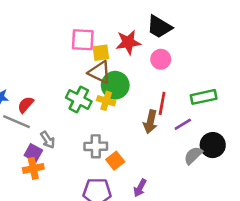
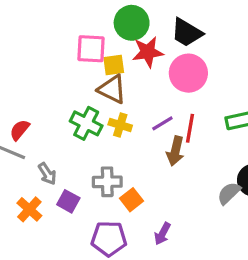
pink circle: (161, 59) -> (188, 73), size x1.5
green circle: (115, 85) -> (132, 23), moved
purple line: (183, 124) -> (162, 123), moved
purple square: (33, 153) -> (68, 201), moved
orange cross: (33, 168) -> (29, 209), turned -36

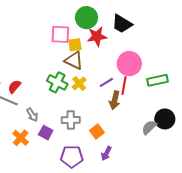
pink circle: (188, 73) -> (129, 64), moved
yellow cross: (120, 125) -> (79, 83), turned 32
orange square: (132, 200) -> (97, 131), moved

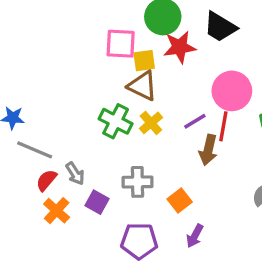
red semicircle: (14, 87) -> (46, 180), moved

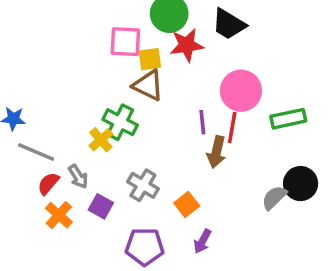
purple line: (195, 121) -> (202, 122), turned -65
yellow cross: (151, 123) -> (101, 140), moved
gray cross: (137, 182) -> (143, 185), turned 32

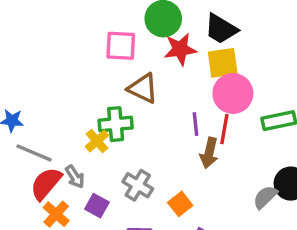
yellow square: (150, 59) -> (223, 63), moved, size x1.4
green cross: (120, 122) -> (116, 124), turned -32
red semicircle: (48, 184) -> (46, 184), size x1.5

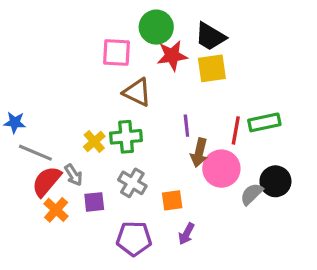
pink circle: (233, 93) -> (221, 169), moved
green cross: (116, 124) -> (126, 137), moved
red line: (224, 129) -> (236, 130), moved
orange square: (180, 204) -> (172, 200), turned 30
purple square: (97, 206) -> (94, 202), turned -35

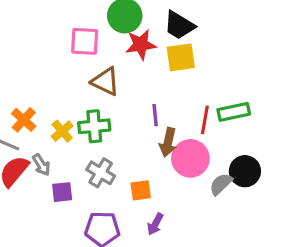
orange cross: (56, 210) -> (24, 120), moved

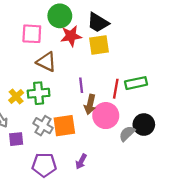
orange square: (141, 190) -> (64, 126), moved, size x1.5

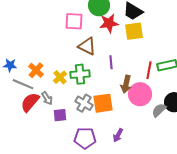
purple line: (81, 85) -> (111, 62), moved

